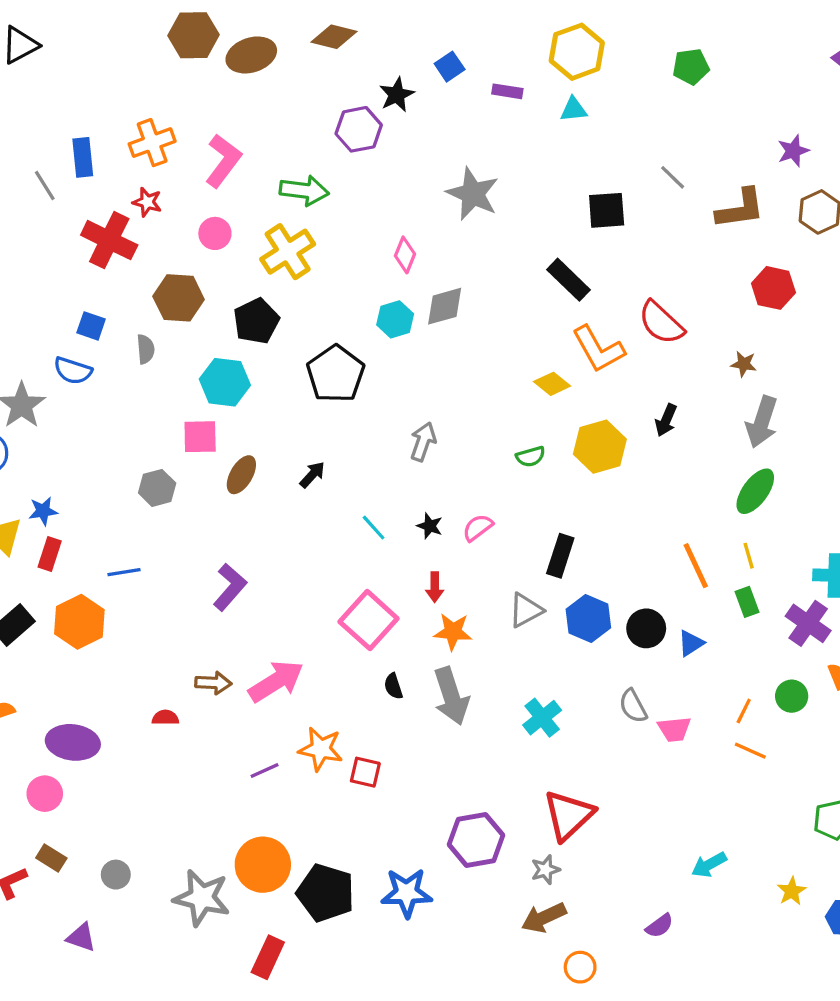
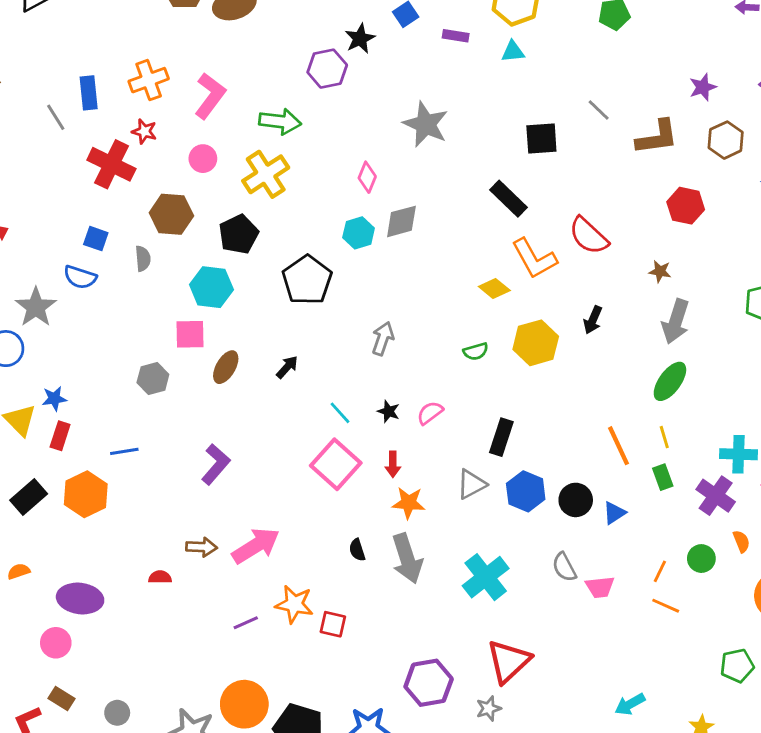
pink square: (369, 620) -> (336, 464), moved
cyan cross: (542, 718) -> (486, 577), size x1.4

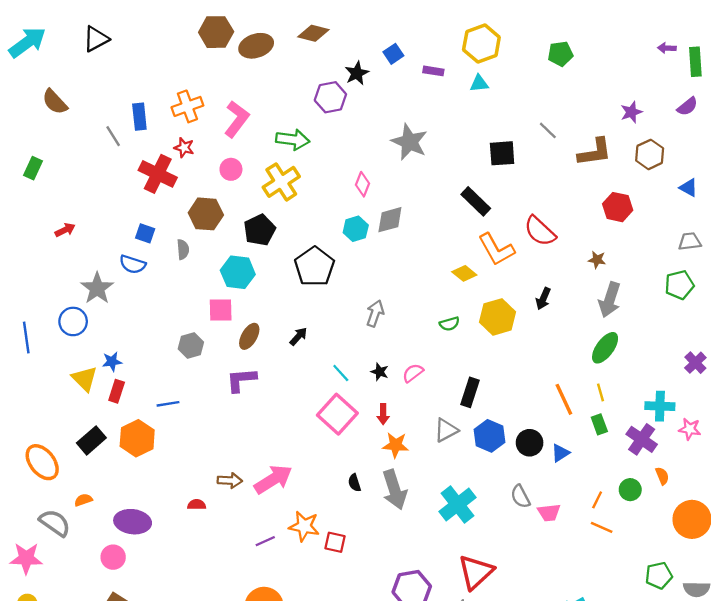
purple L-shape: (216, 464) -> (241, 380), moved, turned -136

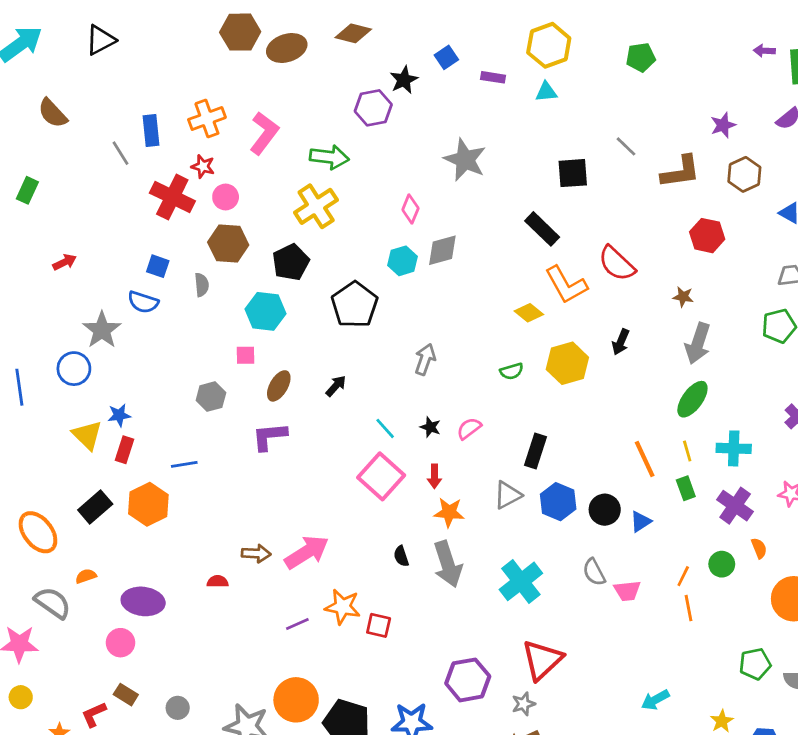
pink circle: (231, 169) -> (226, 197), moved
pink square: (221, 310) -> (246, 355), size x0.7
cyan cross: (660, 406) -> (734, 448), moved
orange line: (602, 527) -> (688, 608), turned 55

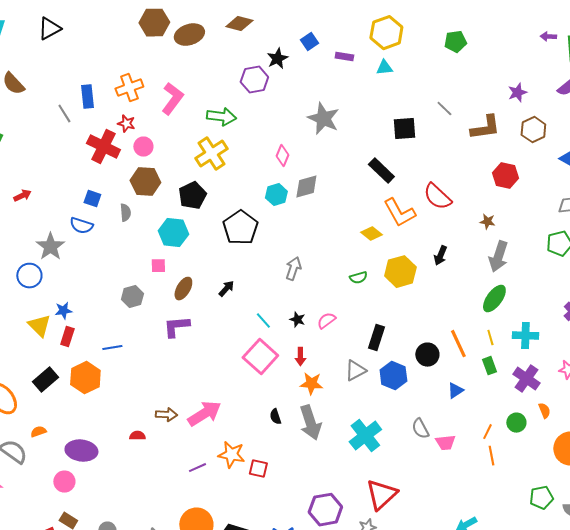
black circle: (605, 510) -> (427, 355), moved

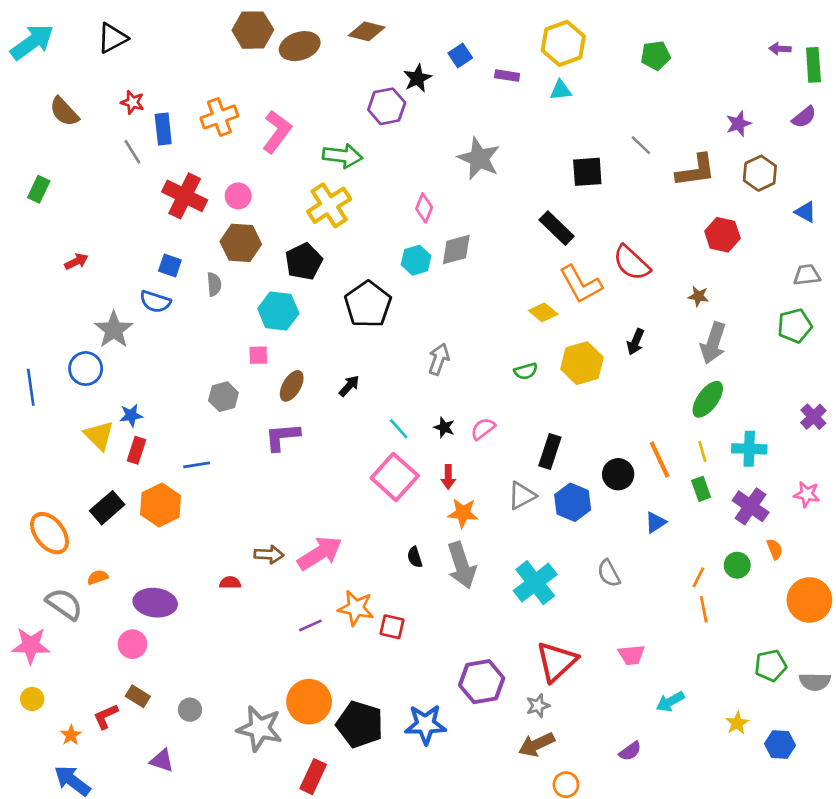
red star: (126, 124) -> (132, 102), moved
pink trapezoid: (445, 443) -> (631, 655), moved

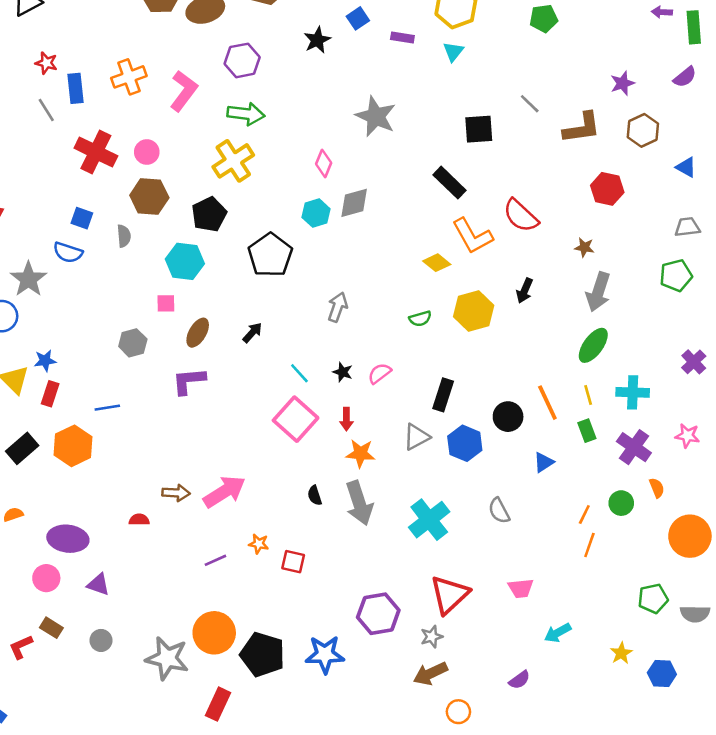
cyan triangle: (561, 90) -> (453, 52), turned -45
purple hexagon: (387, 106) -> (242, 60), moved
orange star: (356, 608) -> (259, 544), size x0.6
orange line: (704, 609) -> (589, 545), turned 30
purple triangle: (162, 761) -> (98, 584), moved

